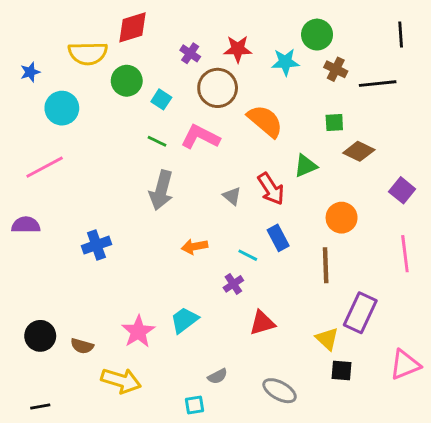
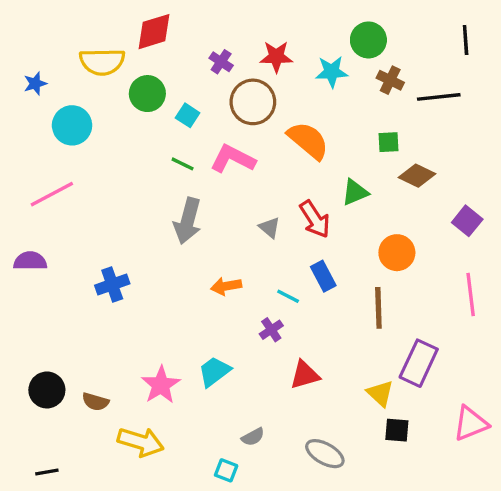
cyan square: (194, 405) -> (226, 470), turned 30

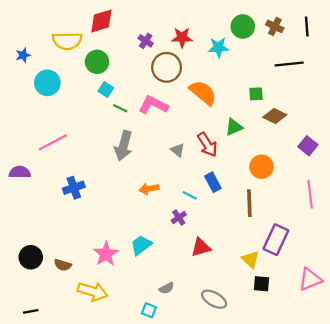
brown cross: (390, 80) -> (275, 26), moved
cyan square: (188, 115) -> (106, 89), moved
pink line: (52, 194) -> (53, 142), moved

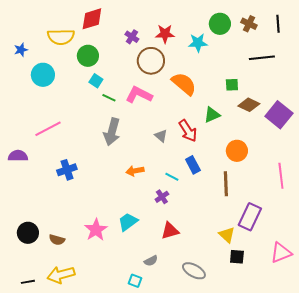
purple square: (308, 146) -> (279, 115), moved, size x1.5
red triangle: (201, 247) -> (170, 231), moved
yellow arrow: (93, 291) -> (61, 275), moved, turned 148

